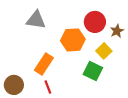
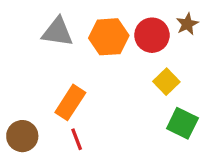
brown star: (117, 31) -> (187, 24), moved
orange hexagon: (73, 40) -> (109, 37), moved
green square: (93, 71) -> (182, 123), moved

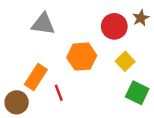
orange hexagon: (109, 37) -> (82, 57), moved
orange rectangle: (70, 102) -> (36, 77), moved
red line: (77, 139) -> (59, 93), moved

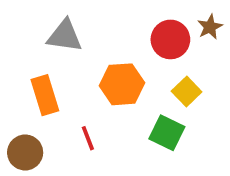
orange rectangle: (36, 77) -> (45, 95), moved, turned -50
green square: (137, 93) -> (167, 133), moved

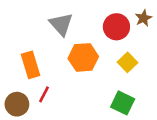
gray triangle: (65, 36) -> (61, 24), moved, turned 40
green square: (167, 133) -> (123, 103), moved
red line: (88, 138) -> (44, 94), moved, turned 49

